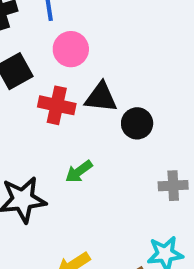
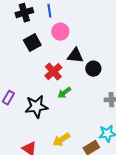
red cross: (57, 105) -> (53, 72), moved, turned 36

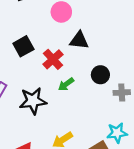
black square: (32, 43) -> (23, 46), moved
black circle: (93, 69) -> (100, 75), moved

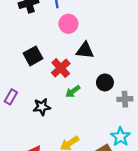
black star: (33, 101) -> (42, 107), size x0.7
cyan star: (117, 133) -> (120, 137), turned -30

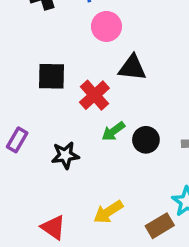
black square: (33, 56) -> (52, 76), turned 30
black circle: (105, 82) -> (146, 140), moved

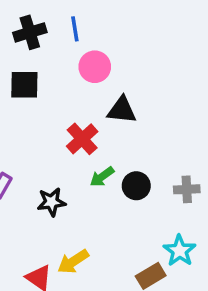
black square: (52, 76) -> (24, 85), moved
yellow arrow: (108, 212) -> (73, 262), moved

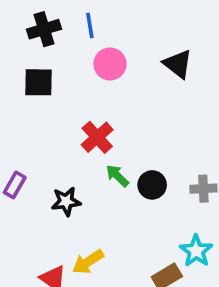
black triangle: (122, 110) -> (178, 64), moved, turned 32
green arrow: (102, 177) -> (117, 176), turned 80

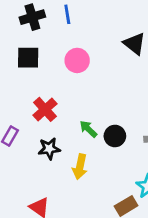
pink circle: (110, 64) -> (77, 60), moved
red cross: (97, 137) -> (45, 109), moved
yellow arrow: (88, 262) -> (80, 167), moved, turned -45

